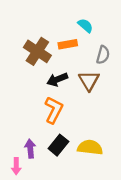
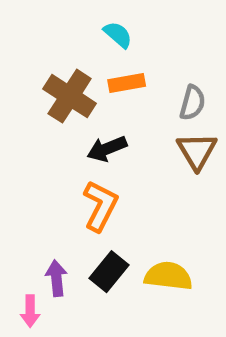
cyan semicircle: (85, 26) -> (118, 35), moved
brown triangle: (89, 81) -> (197, 151), moved

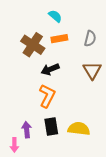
gray semicircle: (192, 103) -> (90, 39), moved
black rectangle: (109, 272) -> (51, 127), turned -48

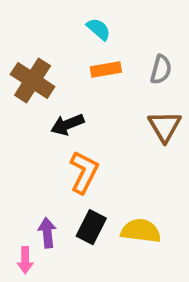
brown cross: (33, 45) -> (33, 80), moved
black arrow: (50, 69) -> (67, 124), moved
black rectangle: (51, 127) -> (91, 227), turned 36

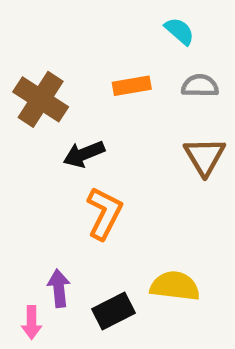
cyan semicircle: (99, 29) -> (179, 31), moved
gray semicircle: (161, 69) -> (200, 86), turned -104
black rectangle: (91, 227) -> (113, 311), moved, turned 36

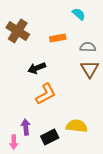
gray semicircle: (200, 86) -> (88, 47), moved
brown cross: (41, 99) -> (18, 31), moved
orange L-shape: (104, 213) -> (46, 94), turned 35

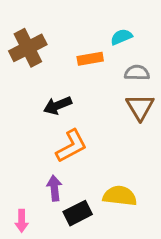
cyan semicircle: (79, 14) -> (121, 37), moved, turned -64
brown cross: (18, 31) -> (28, 48), turned 30
purple arrow: (26, 127) -> (54, 188), moved

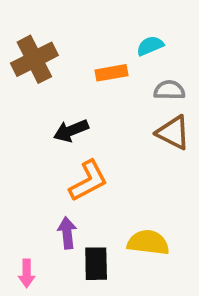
brown triangle: (140, 107) -> (173, 133), turned -32
black rectangle: (78, 213) -> (96, 264), turned -64

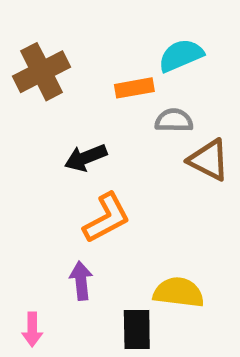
cyan semicircle: (150, 46) -> (181, 55), size x1.4
gray semicircle: (169, 90) -> (174, 120), moved
black rectangle: (96, 264) -> (137, 329), moved

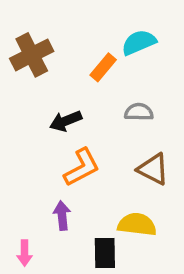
orange rectangle: (134, 88) -> (103, 67), turned -40
gray semicircle: (174, 120) -> (139, 112), moved
brown triangle: (209, 160) -> (153, 169), moved

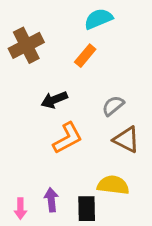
cyan semicircle: (139, 42) -> (98, 19), moved
gray semicircle: (139, 112) -> (113, 106), moved, turned -40
purple arrow: (62, 216) -> (51, 200), moved

